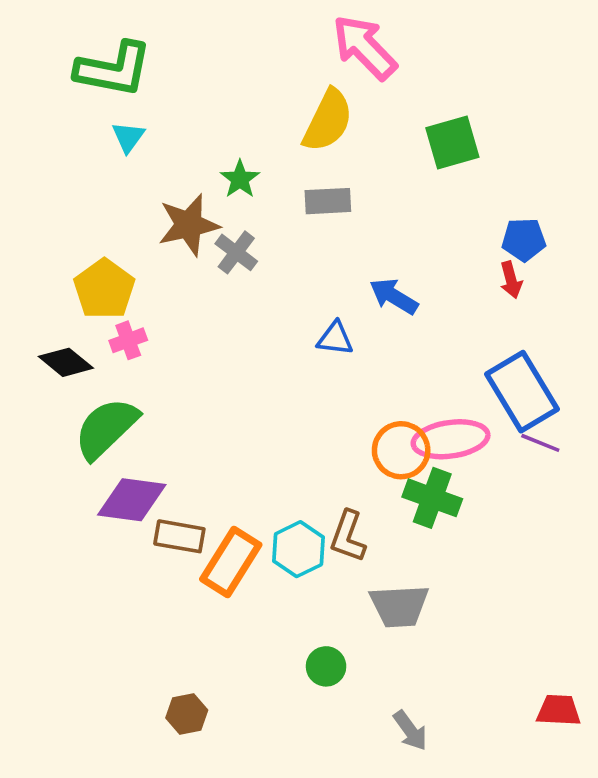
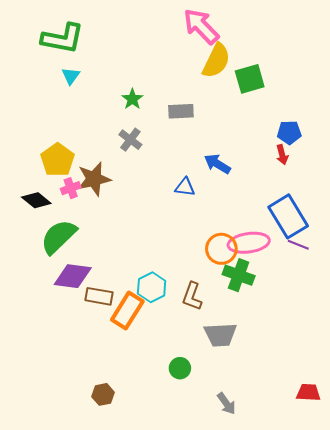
yellow semicircle: (328, 121) -> (216, 61), moved
brown star: (189, 225) -> (94, 179), moved
cyan hexagon: (299, 549) -> (152, 287), moved

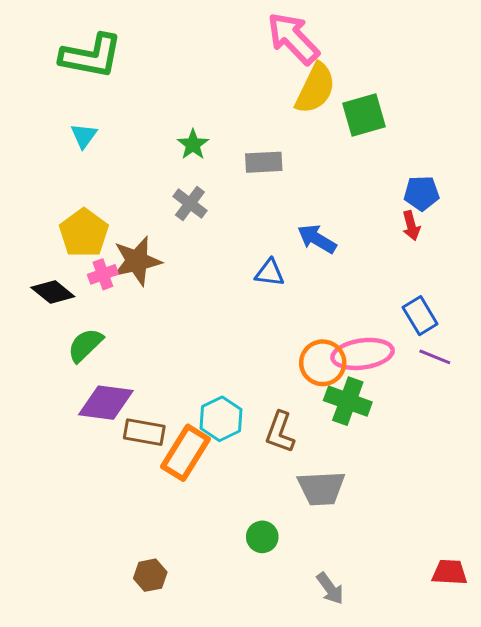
cyan triangle: (71, 76) -> (84, 136), moved
blue rectangle: (288, 216) -> (420, 316), size x0.6
green semicircle: (59, 237) -> (85, 345), size x0.7

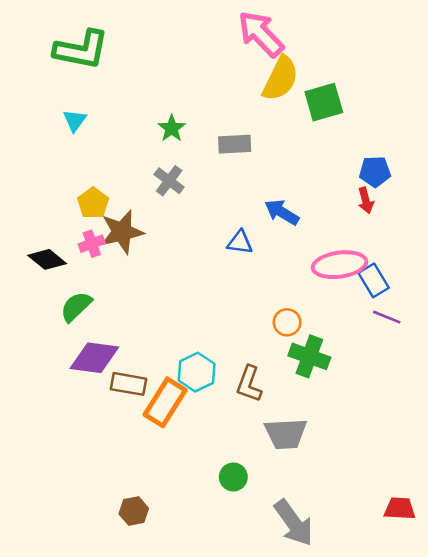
yellow pentagon: (84, 233) -> (93, 203), moved, size x0.7
pink ellipse: (363, 354) -> (339, 265), moved
orange circle: (323, 363) -> (287, 322), size x0.7
gray arrow: (330, 588) -> (294, 523), size x1.6

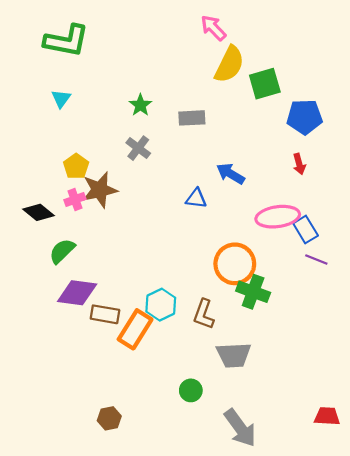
pink arrow: (261, 34) -> (213, 28), size x0.7
blue pentagon: (375, 172) -> (305, 117), moved, size x1.4
orange circle: (287, 322) -> (235, 264), size x1.8

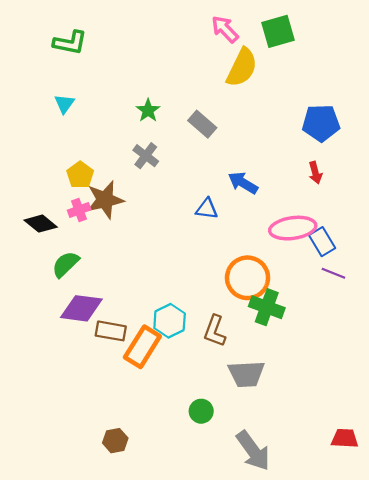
green L-shape: (66, 41) -> (70, 43), size x0.7
green square: (265, 84) -> (278, 31), moved
gray rectangle: (192, 118) -> (202, 124), turned 44

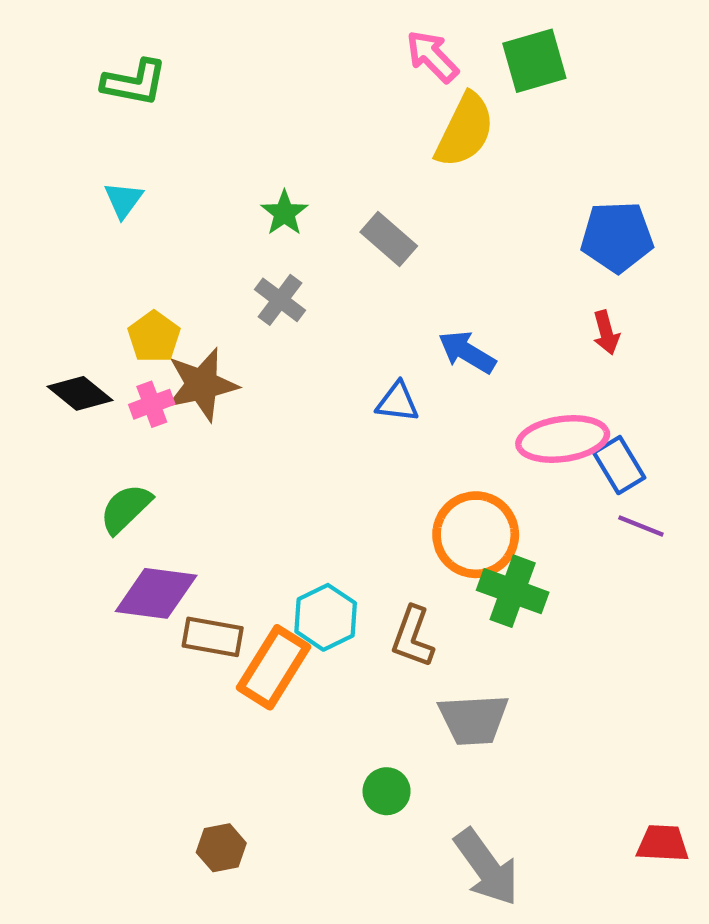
black diamond: (41, 224) -> (80, 393), moved

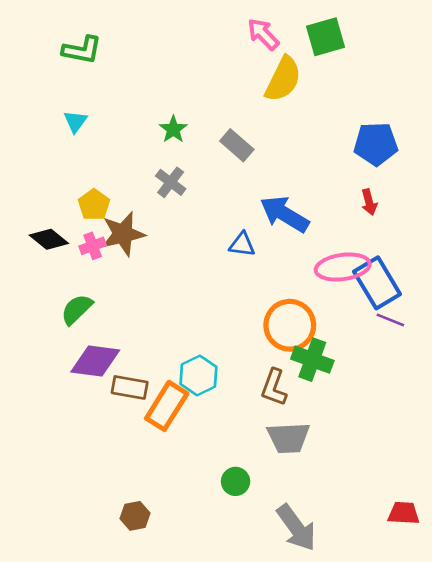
blue arrow: (467, 352) -> (284, 214), size x1.4
blue rectangle: (619, 465) -> (377, 283), size x1.5
brown L-shape: (413, 637) -> (274, 387), moved

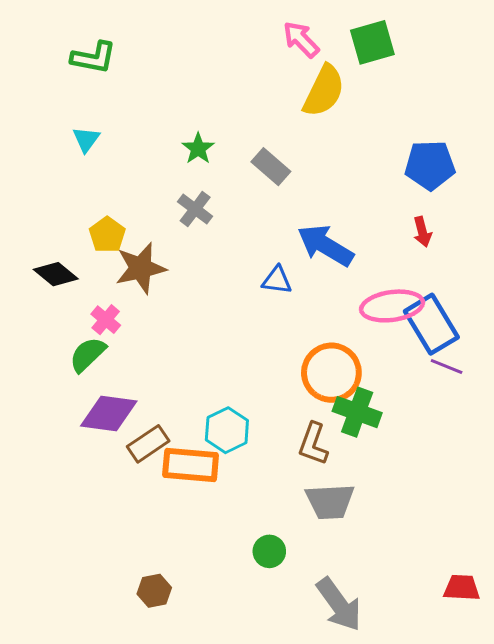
pink cross: (93, 246) -> (106, 320), moved, turned -30
brown rectangle: (130, 387) -> (148, 444), turned -44
orange rectangle: (167, 406) -> (191, 465), turned 63

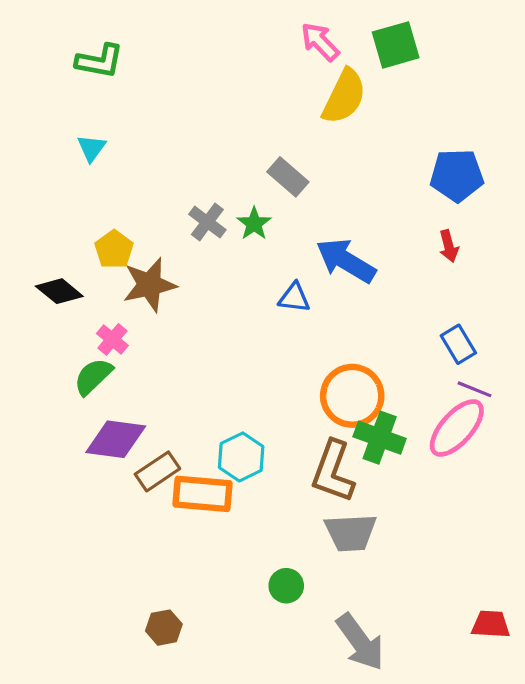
green star: (198, 148) -> (254, 224), moved
pink ellipse: (392, 306) -> (457, 428), moved, turned -40
blue rectangle: (431, 324) -> (458, 344), size x0.6
brown L-shape: (313, 444) -> (333, 471), size x1.4

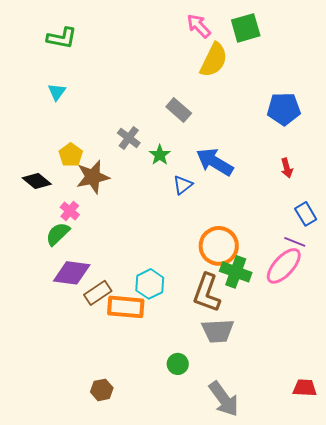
green star: (254, 224) -> (160, 155), moved
red arrow: (449, 246) -> (287, 168), moved
blue triangle: (294, 298) -> (183, 185), turned -45
blue rectangle: (458, 344) -> (306, 214), moved

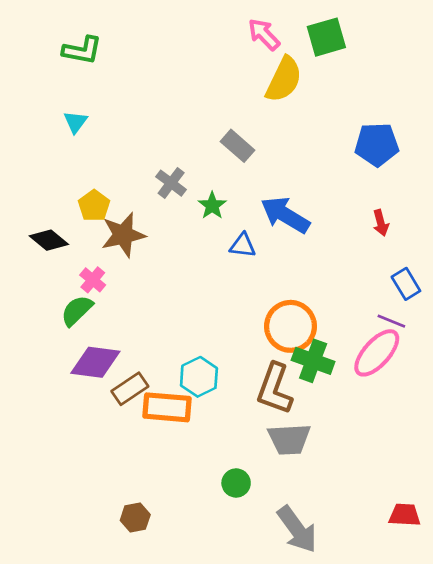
blue triangle: (183, 185) -> (243, 245), turned 45

